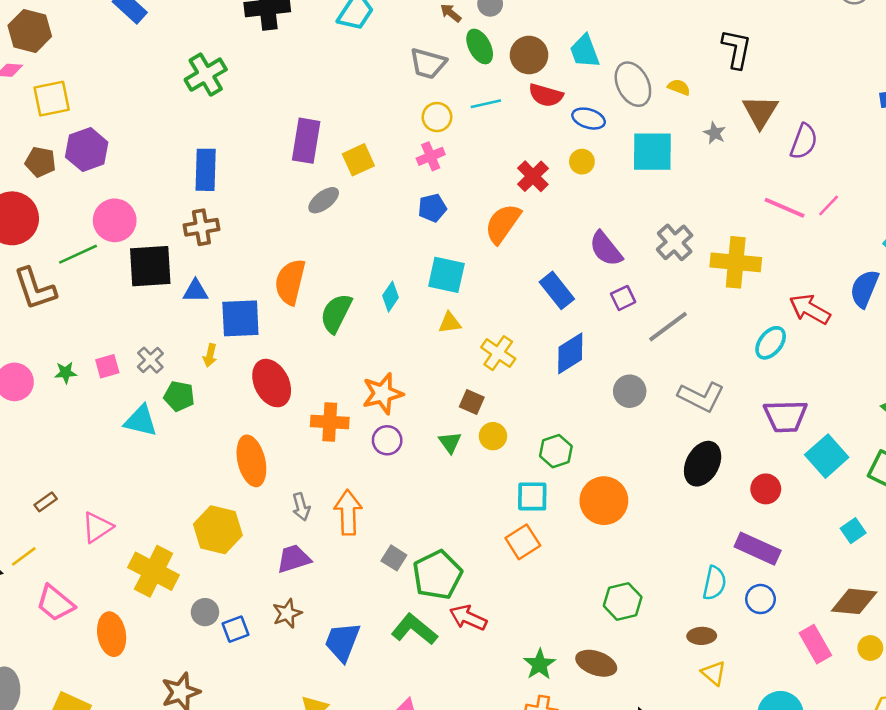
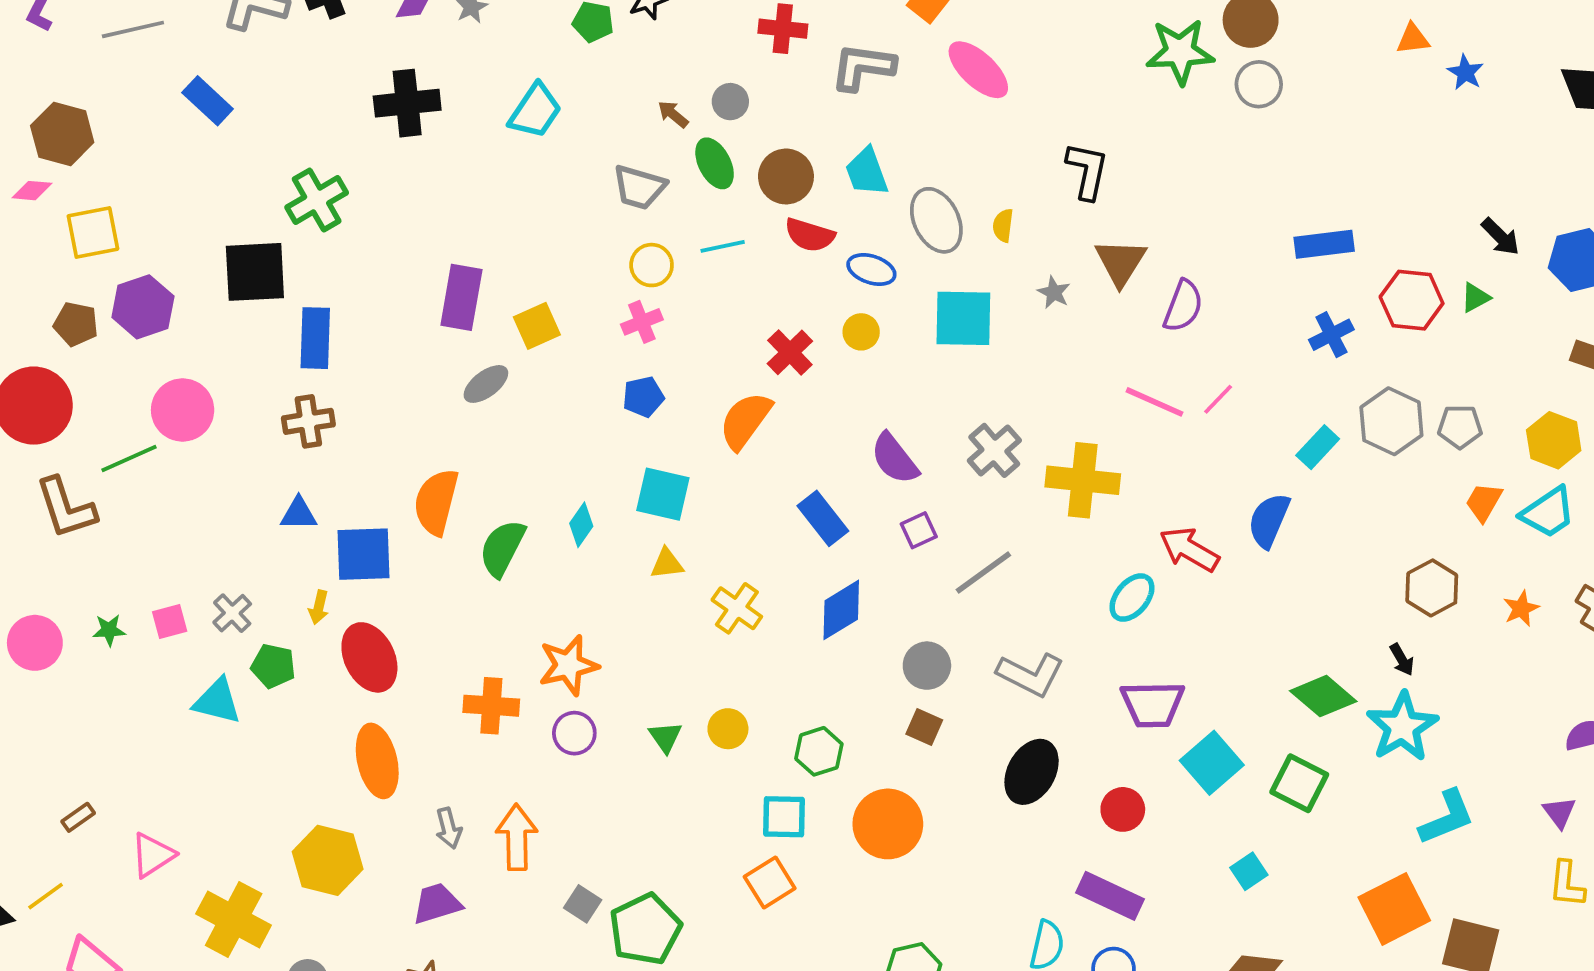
yellow semicircle: (679, 87) -> (1003, 225), turned -105
black square: (150, 266) -> (255, 272), moved
red ellipse: (272, 383) -> (369, 657), moved
brown square: (472, 402) -> (924, 727), moved

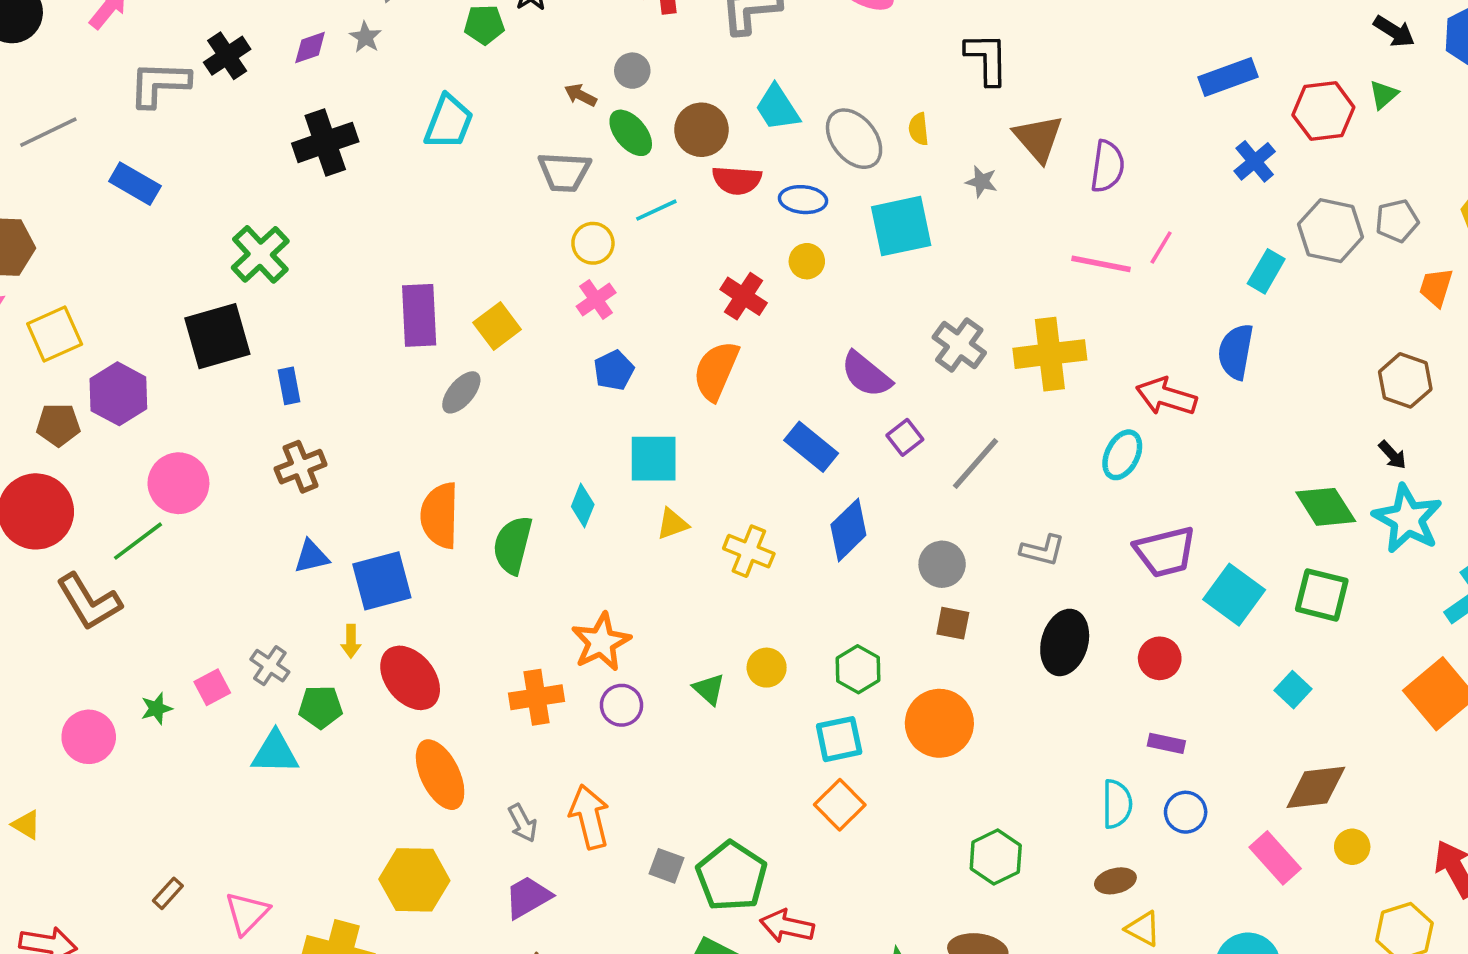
blue rectangle: (315, 338) -> (289, 386), size x0.6
gray L-shape: (1031, 675) -> (1043, 550), size x0.7
green diamond: (1323, 696) -> (1326, 507), turned 30
purple rectangle: (1110, 896) -> (1166, 743), size x0.6

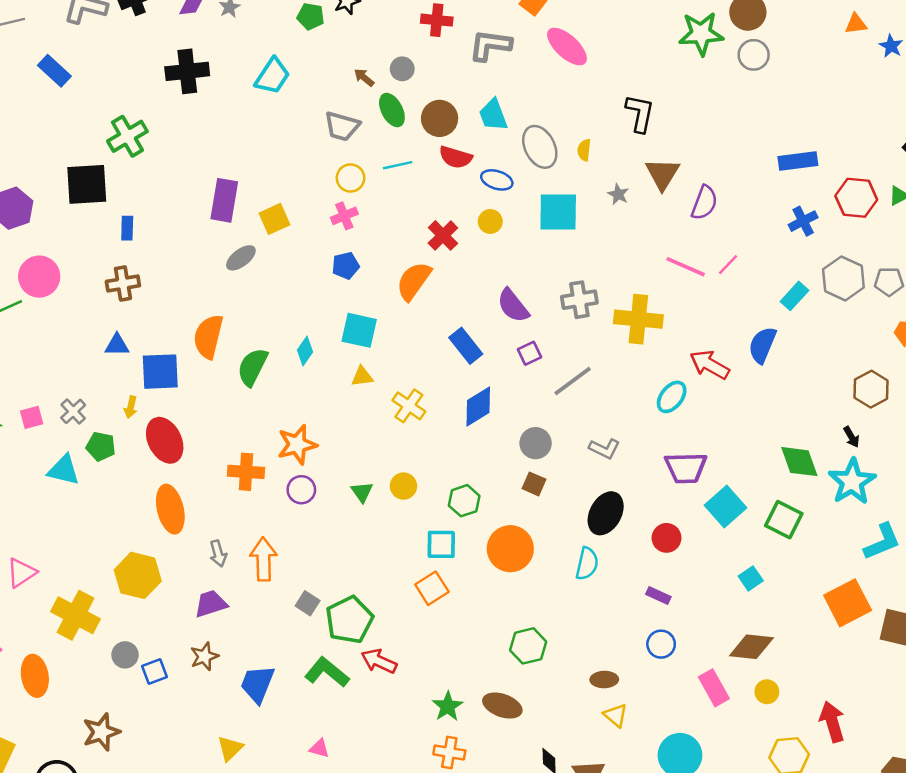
gray cross: (959, 345) -> (579, 300), turned 32
cyan semicircle: (1117, 804) -> (587, 564), moved

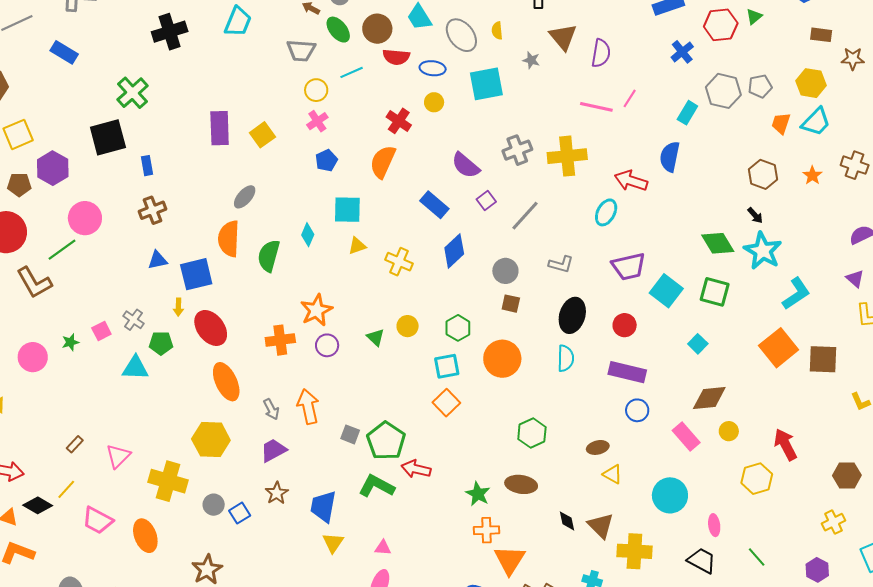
gray ellipse: (241, 258) -> (245, 197), moved
purple rectangle: (658, 595) -> (627, 372), size x1.8
yellow triangle: (230, 748) -> (333, 543), moved

